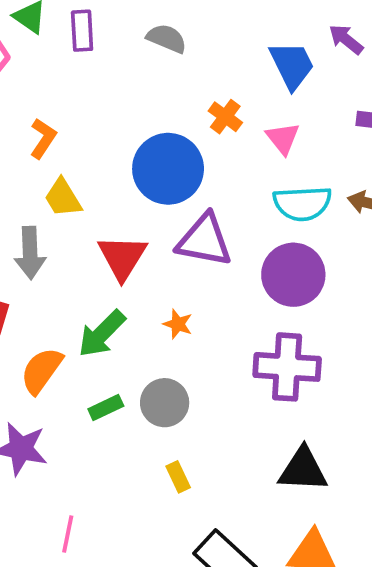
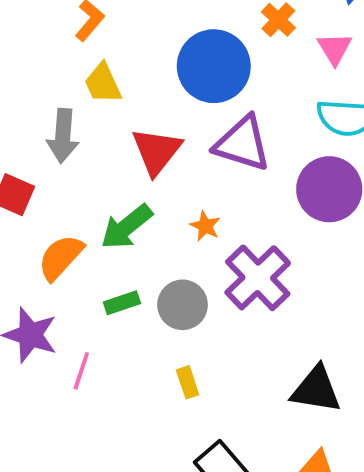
purple cross: (287, 367) -> (258, 278), moved, turned 36
pink line: (68, 534) -> (81, 371), moved

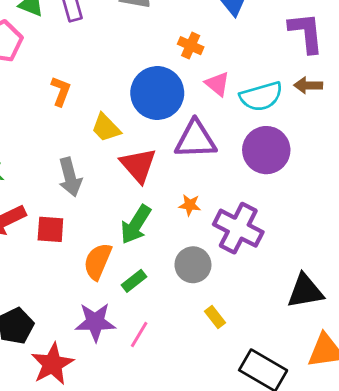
pink triangle: (335, 49) -> (217, 84), moved
yellow trapezoid: (103, 83) -> (106, 128), moved
green rectangle: (122, 303) -> (134, 281), moved
pink line: (81, 371) -> (139, 334), turned 32

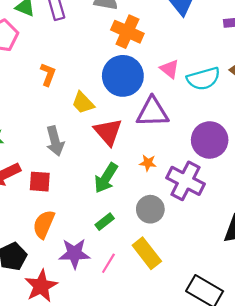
orange cross: (191, 46) -> (127, 32), moved, size x1.6
purple circle: (266, 150) -> (210, 140), moved
orange semicircle: (98, 261) -> (44, 224), moved
yellow rectangle: (215, 317) -> (147, 253), moved, size x1.8

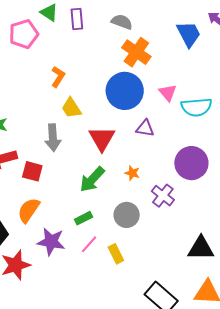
yellow trapezoid: (83, 103) -> (71, 108), moved
purple triangle: (152, 112) -> (145, 128), size x0.6
purple cross: (186, 181) -> (163, 196), size x0.7
yellow rectangle: (147, 253) -> (116, 254), size x0.7
pink line: (108, 263) -> (89, 244), moved

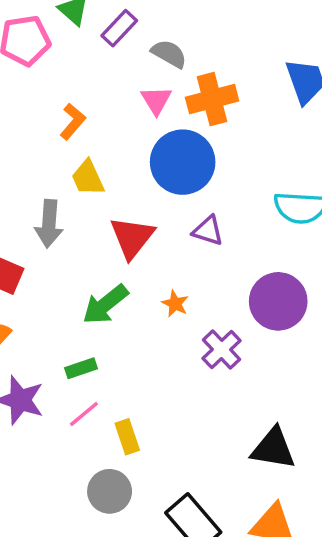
purple rectangle: (77, 19) -> (119, 28), turned 40
gray semicircle: (122, 22) -> (169, 54), moved
orange cross: (136, 52) -> (212, 99), turned 32
pink triangle: (168, 93) -> (156, 100), moved
gray circle: (127, 215) -> (110, 491), moved

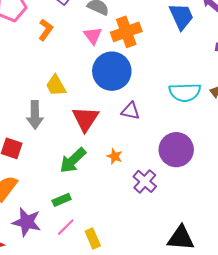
orange L-shape: (73, 121) -> (46, 30), moved

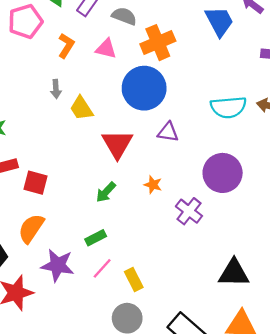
pink triangle: (93, 36) -> (106, 49), moved, turned -36
gray arrow: (35, 115) -> (56, 89), moved, size x0.6
green arrow: (73, 160) -> (106, 192), size x0.7

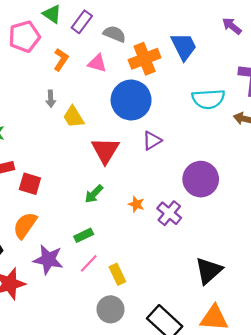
blue trapezoid: (219, 21) -> (184, 46), moved
cyan semicircle: (228, 107) -> (208, 99), moved
purple triangle: (168, 132) -> (152, 141), turned -42
orange star: (153, 185) -> (136, 204), moved
black triangle: (234, 273) -> (209, 271), turned -44

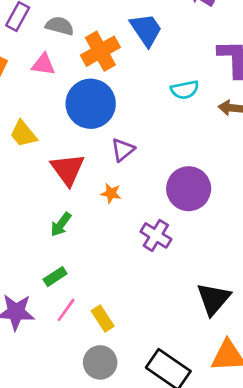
cyan semicircle: (208, 99) -> (185, 90), size x0.7
orange star: (136, 204) -> (111, 193), moved

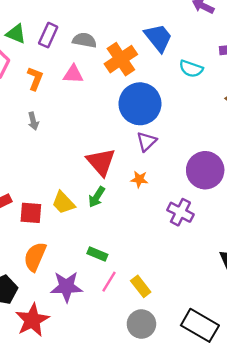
cyan semicircle: (185, 90) -> (191, 69), moved, turned 35
blue circle: (91, 104) -> (140, 104), moved
yellow trapezoid: (23, 134) -> (63, 203), moved
green arrow: (61, 224) -> (97, 197), moved
green rectangle: (55, 277) -> (97, 254), turned 60

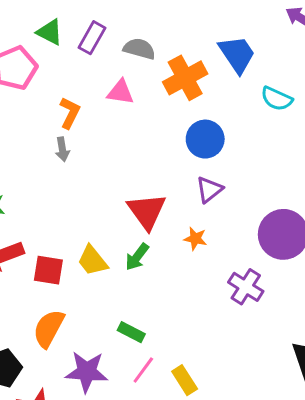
orange L-shape: (35, 78) -> (70, 113), moved
blue circle: (140, 104) -> (205, 139), size x0.7

